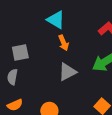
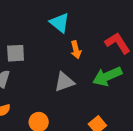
orange arrow: (64, 43) -> (76, 50), moved

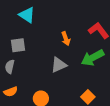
cyan triangle: (60, 23) -> (27, 15), moved

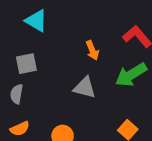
gray triangle: (59, 65) -> (85, 88), turned 42

